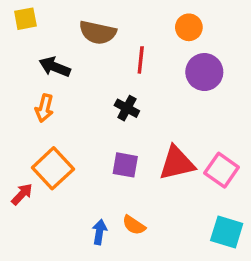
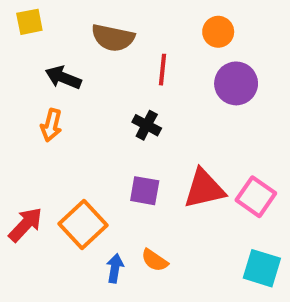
orange square: (53, 168) -> (83, 225), moved
red arrow: (22, 194) -> (25, 225), size x1.4

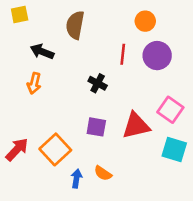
brown semicircle: (113, 38) -> (75, 25), turned 88
red line: (163, 70) -> (123, 54), moved
pink square: (256, 197) -> (170, 110), moved
cyan square: (262, 268) -> (174, 149), moved

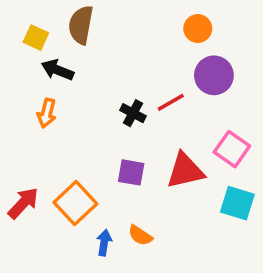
yellow square: (20, 15) -> (36, 38), moved, turned 36
brown semicircle: (75, 25) -> (81, 25), moved
red line: (123, 54) -> (171, 102), moved, turned 54

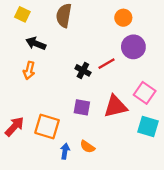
brown semicircle: (81, 25) -> (64, 15), moved
yellow square: (36, 38) -> (22, 14), moved
orange square: (75, 203) -> (47, 126), turned -30

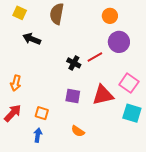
orange arrow: (29, 70) -> (16, 83), moved
orange square: (47, 126) -> (42, 113), size x0.6
blue arrow: (65, 151) -> (38, 135), moved

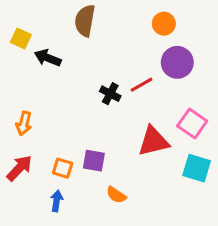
yellow square: (20, 13) -> (21, 39), moved
purple square: (73, 96) -> (94, 161), moved

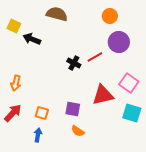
brown semicircle: (85, 21) -> (57, 14), turned 95
purple square: (94, 161) -> (73, 109), moved

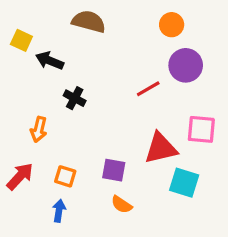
black cross: (74, 63) -> (75, 98), moved
orange arrow: (16, 83) -> (39, 129), moved
pink square: (129, 83) -> (201, 129), turned -30
cyan square: (132, 113) -> (184, 183), moved

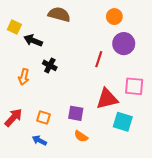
red line: (148, 89) -> (99, 59), turned -42
orange arrow: (39, 129) -> (24, 77), moved
blue arrow: (59, 211) -> (39, 140), turned -72

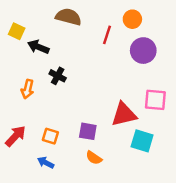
red line: (99, 59) -> (107, 35), moved

